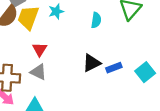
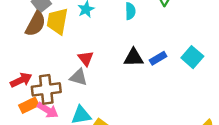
red triangle: (40, 49) -> (86, 58), moved
black triangle: (92, 63) -> (133, 57), turned 36

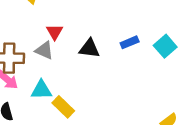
black triangle: (133, 57) -> (89, 48), moved

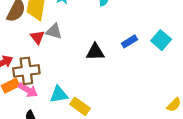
red triangle: (55, 32) -> (37, 37), moved
gray triangle: (44, 50) -> (54, 31), moved

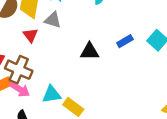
gray triangle: (54, 31) -> (53, 20), moved
brown cross: (26, 71) -> (19, 70), turned 30

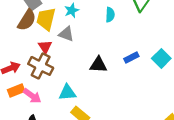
brown cross: (19, 70) -> (41, 66), moved
cyan triangle: (52, 94) -> (67, 93), moved

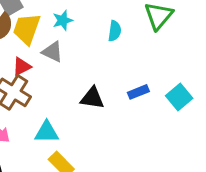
red triangle: (45, 47) -> (22, 67), turned 32

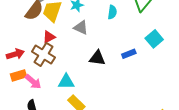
gray triangle: (52, 52) -> (81, 28), moved
cyan square: (179, 97) -> (154, 39), moved

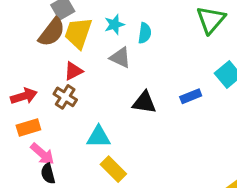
cyan semicircle: (112, 12) -> (145, 33), moved
brown cross: (43, 54) -> (65, 97), size x0.7
pink arrow: (33, 82) -> (42, 154), moved

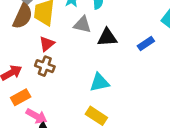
black triangle: (144, 102) -> (107, 37), moved
cyan triangle: (99, 137) -> (99, 82), moved

